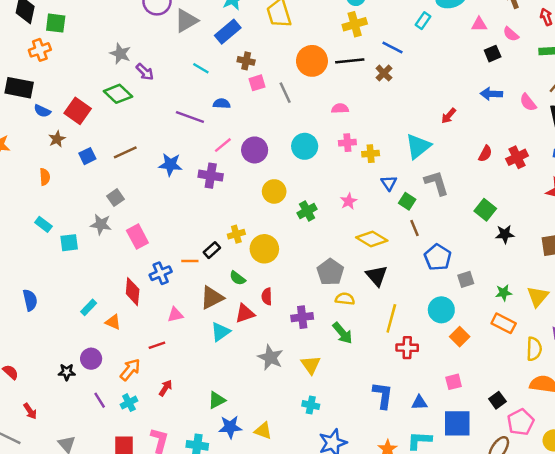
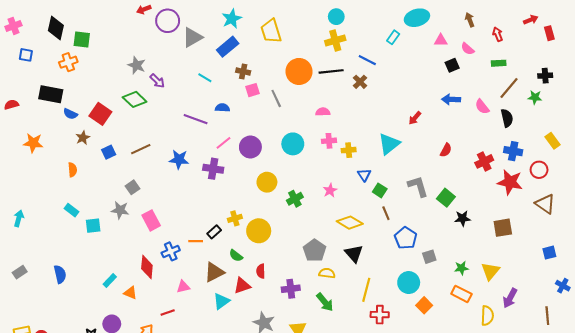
red cross: (517, 157) -> (484, 161), moved
gray L-shape: (436, 183) -> (418, 186), moved

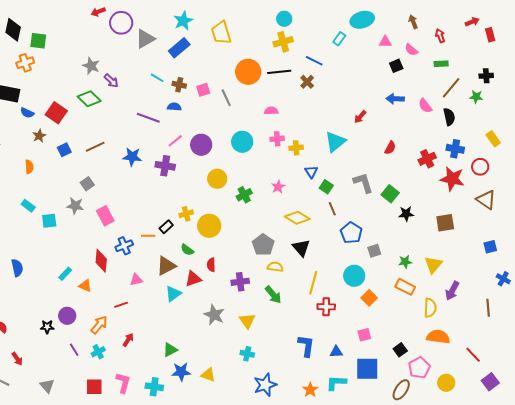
brown cross: (243, 71) -> (179, 85), moved

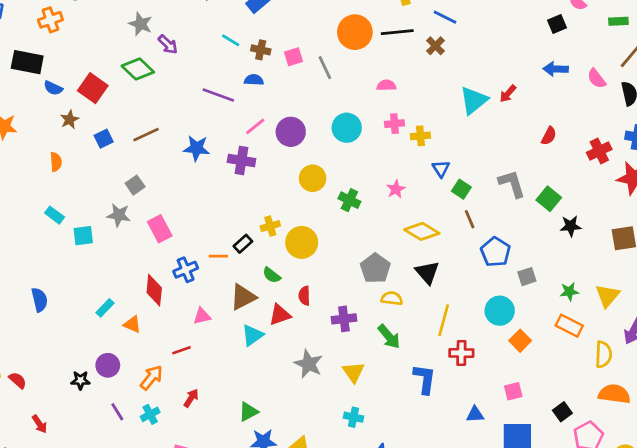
cyan triangle: (335, 142) -> (474, 100), moved
green cross: (244, 195) -> (349, 200), turned -35
blue L-shape: (306, 346) -> (425, 379), moved

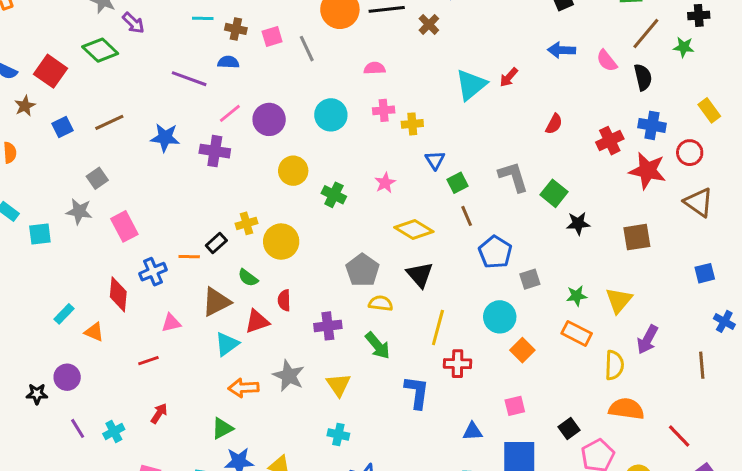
cyan line: (231, 40) -> (203, 18), turned -30
green square: (461, 189) -> (458, 183), turned 30
orange arrow: (151, 378) -> (243, 388), moved, turned -132

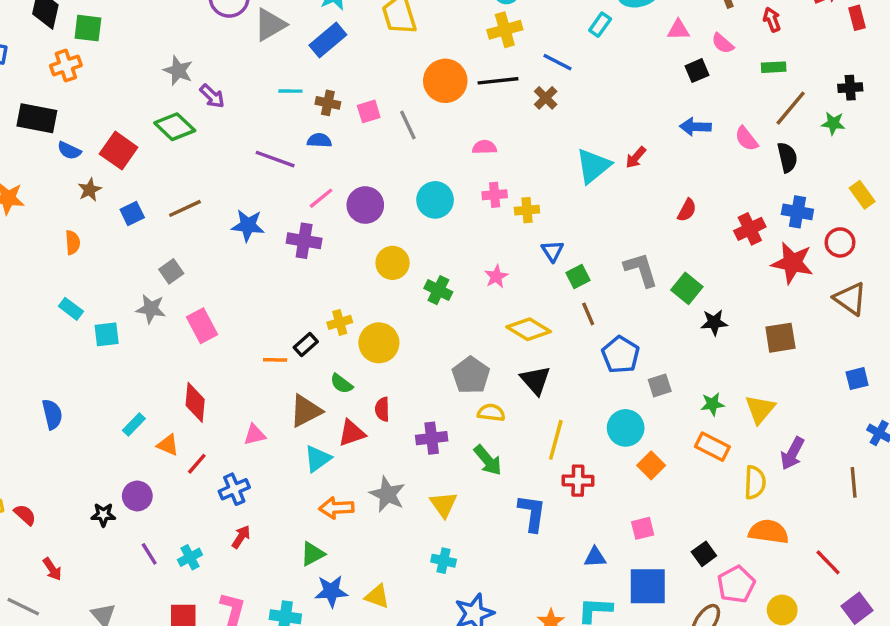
blue cross: (153, 272) -> (234, 489), moved
red line: (148, 361) -> (197, 464), moved, turned -30

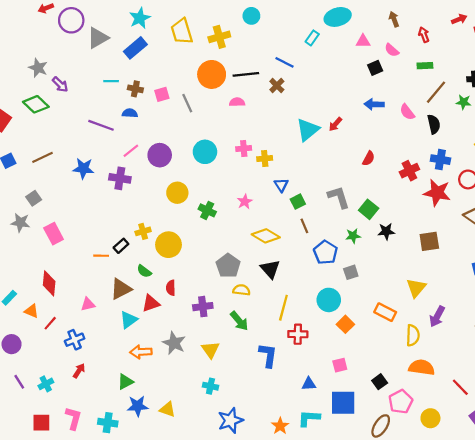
yellow cross: (505, 30) -> (219, 37), moved
pink semicircle: (484, 147) -> (237, 102), moved
green star: (712, 404) -> (353, 236), moved

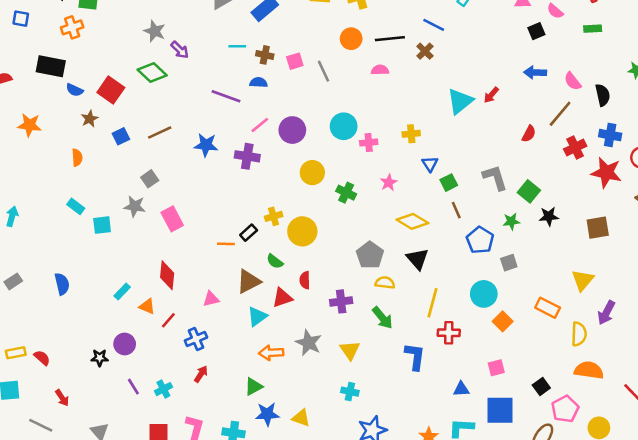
orange circle: (212, 74) -> (351, 39), size x0.7
brown line: (436, 92) -> (560, 114), moved
pink cross: (244, 149) -> (369, 143), moved

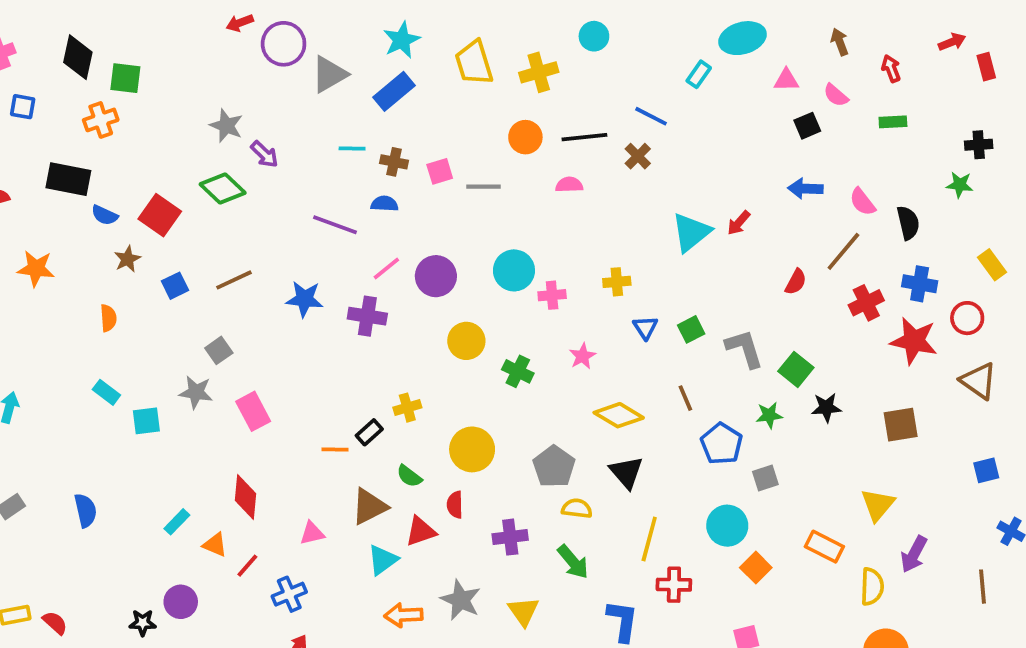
gray line: (324, 71) -> (484, 187), turned -65
green square: (449, 183) -> (691, 329), moved
yellow circle: (302, 231) -> (472, 449), moved

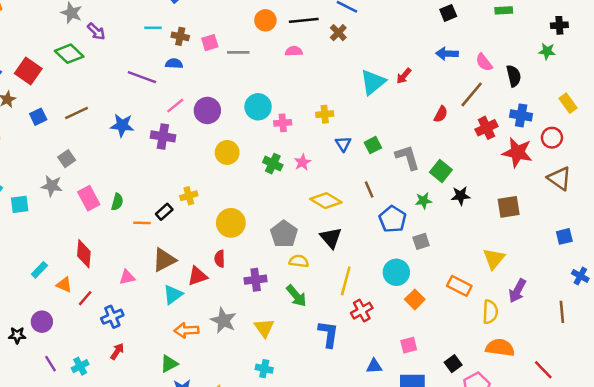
green cross: (518, 371) -> (273, 164), moved
green semicircle: (409, 476) -> (117, 202), moved, turned -112
red cross: (674, 585) -> (362, 311), turned -30

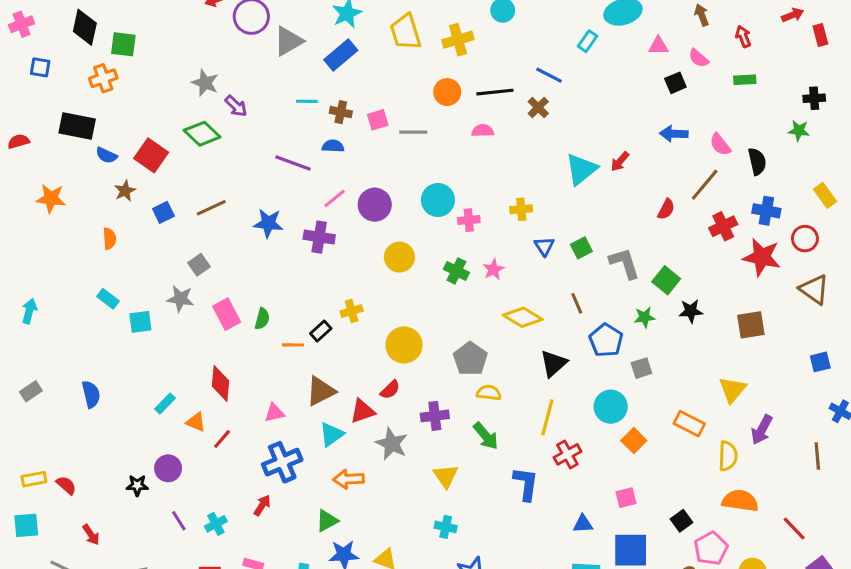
black triangle: (331, 238) -> (554, 363), moved, turned 30
red semicircle: (220, 259) -> (390, 390), turned -133
blue cross: (112, 317) -> (282, 462), moved, size x1.4
gray star: (223, 320) -> (392, 444), moved

